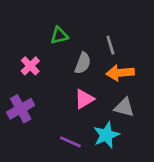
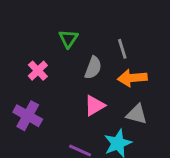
green triangle: (59, 35) -> (68, 39), turned -42
purple cross: (21, 109) -> (28, 116), turned -32

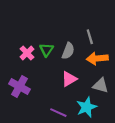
green triangle: (68, 39) -> (46, 50), moved

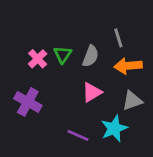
gray triangle: (101, 85) -> (132, 101), turned -35

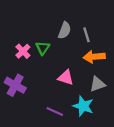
gray semicircle: (90, 56) -> (65, 30), moved
pink triangle: (92, 92) -> (66, 78), turned 49
cyan star: (114, 128) -> (83, 106), turned -30

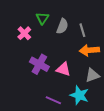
green triangle: (43, 48) -> (42, 18), moved
pink cross: (23, 51) -> (24, 33), moved
purple cross: (15, 85) -> (39, 64), moved

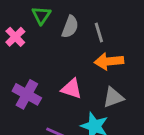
purple cross: (39, 64) -> (27, 94), moved

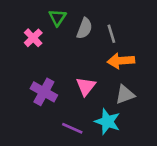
pink triangle: (71, 89) -> (86, 86), turned 50

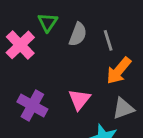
pink cross: (33, 38) -> (20, 45), size x1.4
orange arrow: (121, 61) -> (119, 71), turned -45

